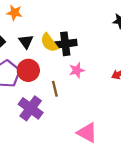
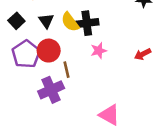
brown line: (55, 89) -> (66, 70), moved
purple cross: (31, 108) -> (51, 90), turned 30

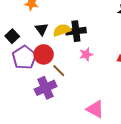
black square: (16, 21) -> (12, 36), moved
yellow semicircle: (70, 22) -> (62, 30), turned 108
brown line: (66, 70) -> (59, 71), turned -32

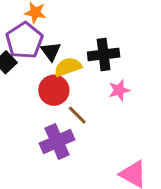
yellow semicircle: (62, 30) -> (68, 67), moved
purple pentagon: (24, 57) -> (24, 41), moved

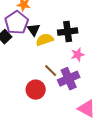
red circle: (54, 90) -> (36, 90), moved
purple cross: (57, 141) -> (69, 79), moved

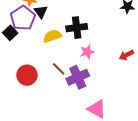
black triangle: (34, 30) -> (41, 12), moved
red circle: (36, 90) -> (27, 75), moved

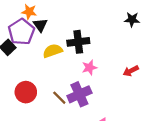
brown line: (59, 69) -> (59, 98), moved

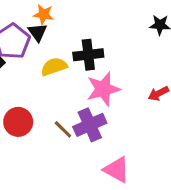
orange star: (29, 12) -> (44, 14), moved
pink star: (89, 68) -> (103, 89), size x1.6

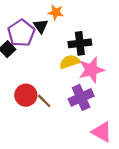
orange star: (44, 14) -> (56, 12), moved
yellow semicircle: (54, 67) -> (70, 62), moved
brown line: (63, 129) -> (44, 101), moved

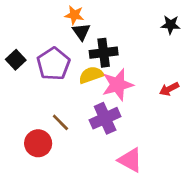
black triangle: (41, 26) -> (81, 32), moved
purple pentagon: (21, 33) -> (53, 64), moved
red circle: (26, 95) -> (38, 143), moved

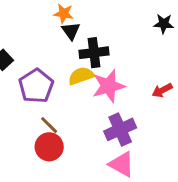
purple pentagon: (53, 64) -> (36, 86), moved
purple cross: (105, 118) -> (120, 129), moved
red circle: (38, 143) -> (49, 147), moved

